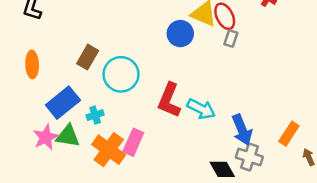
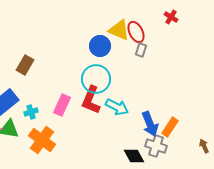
cyan circle: (121, 74) -> (96, 79), moved
orange rectangle: (289, 134) -> (170, 127), moved
pink rectangle: (133, 142) -> (62, 105), moved

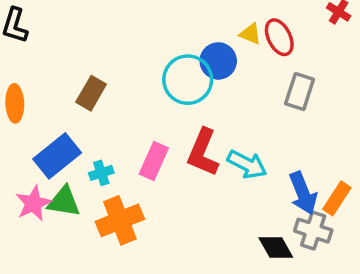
yellow triangle: (119, 30) -> (250, 34), size x0.6
gray rectangle: (141, 50) -> (300, 91), moved, size x1.5
cyan circle: (96, 79) -> (188, 80), moved
orange cross: (42, 140) -> (120, 220), turned 32

